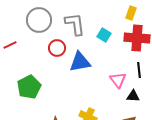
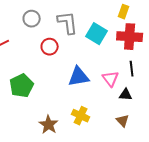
gray circle: (39, 20) -> (32, 19), size x0.7
cyan square: (104, 35) -> (97, 34), size x1.5
blue triangle: (80, 62) -> (79, 77), moved

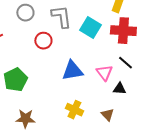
black line: (132, 69) -> (125, 63), turned -42
brown triangle: (123, 121) -> (107, 115), moved
brown star: (49, 125) -> (25, 119), moved, turned -30

